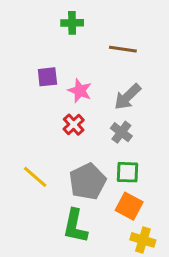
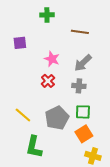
purple square: (47, 77) -> (20, 43), moved
gray cross: (121, 132) -> (79, 86), turned -32
orange square: (129, 206) -> (84, 134), turned 30
green L-shape: (75, 226) -> (34, 147), moved

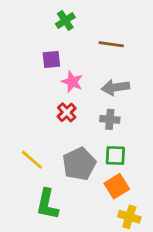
green cross: (47, 15) -> (65, 21), turned -32
purple square: (20, 43) -> (51, 59), moved
gray arrow: (83, 63) -> (115, 87), turned 36

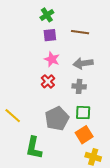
purple square: (51, 59) -> (50, 35), moved
yellow line: (32, 160) -> (13, 116), moved

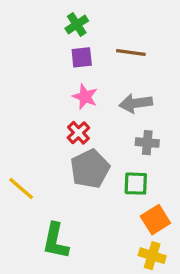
gray cross: (79, 86) -> (147, 143), moved
gray pentagon: (57, 119) -> (90, 169), moved
orange square: (84, 135) -> (155, 220), moved

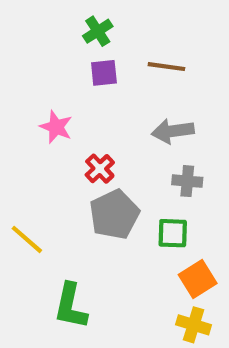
pink star: (85, 97) -> (56, 127), moved

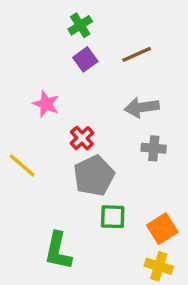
brown line: (166, 67) -> (137, 54), turned -32
purple square: (104, 73) -> (85, 59), turned -30
green square: (173, 233) -> (113, 217), moved
yellow line: (27, 239) -> (22, 165), moved

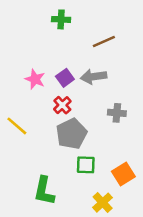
green cross: (80, 25) -> (61, 19), turned 36
purple square: (85, 59) -> (65, 78), moved
gray arrow: (142, 107) -> (93, 77), moved
yellow cross: (159, 266) -> (103, 203), moved, turned 30

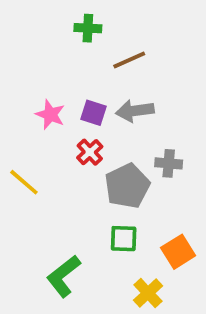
brown line: (104, 42) -> (129, 60), moved
purple square: (65, 78) -> (93, 113), turned -36
gray pentagon: (71, 134) -> (127, 186), moved
green L-shape: (44, 191) -> (63, 276), turned 40

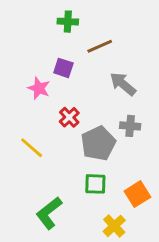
gray arrow: (135, 111) -> (123, 84), moved, turned 48
purple square: (93, 113) -> (63, 68), moved
yellow line: (24, 182) -> (32, 148), moved

